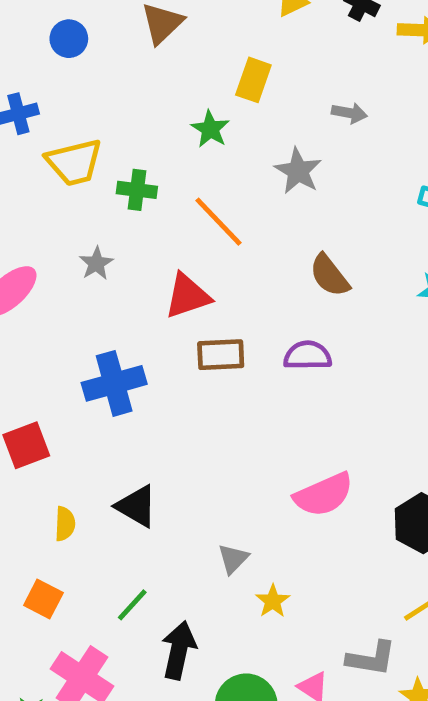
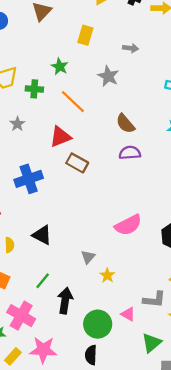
green star: (210, 129) -> (60, 67), moved
brown rectangle: (221, 355) -> (77, 163), turned 35
purple semicircle: (308, 355) -> (130, 153), moved

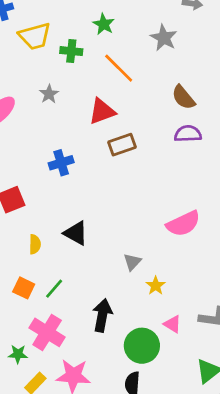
brown rectangle: (77, 163) -> (122, 145), turned -50
blue cross: (29, 179) -> (61, 163), size x0.7
green line: (43, 281) -> (54, 289), moved
pink triangle: (128, 314) -> (172, 324), moved

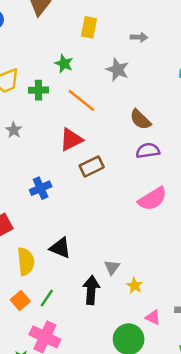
gray star: (49, 94) -> (14, 130), moved
pink semicircle: (183, 224) -> (152, 199), moved
yellow semicircle: (35, 244) -> (26, 261), size x1.6
orange square: (24, 288) -> (20, 300), turned 30
black arrow: (102, 315) -> (91, 290), moved

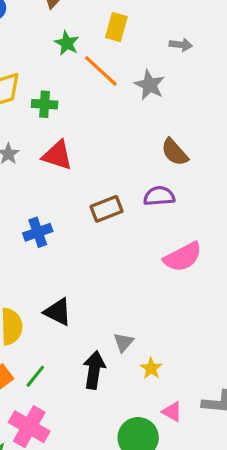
green star: (64, 64) -> (67, 43), moved
orange line: (81, 100) -> (101, 71), moved
red triangle: (71, 140) -> (57, 155), moved, turned 40
purple semicircle: (148, 151) -> (159, 196), moved

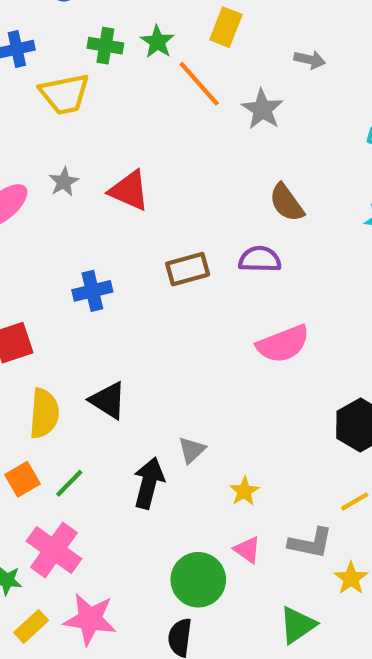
green cross: (45, 104) -> (105, 46), moved
yellow star: (151, 368) -> (244, 491), moved

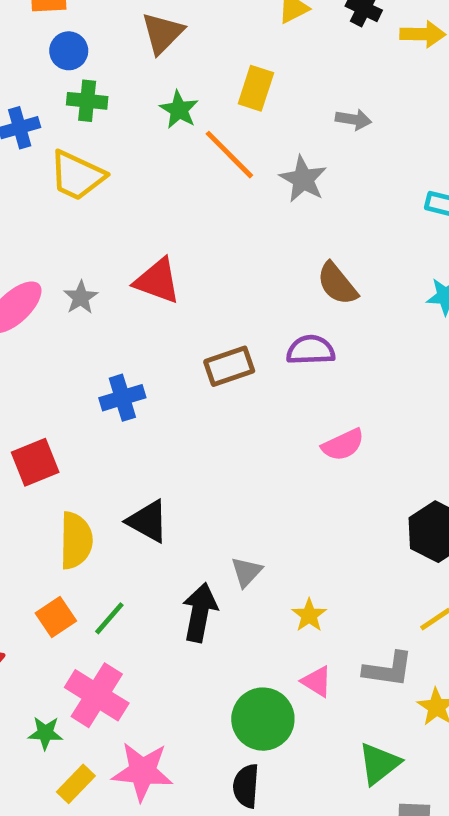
green cross: (105, 46) -> (87, 101), moved
yellow trapezoid: (65, 94) -> (77, 176), turned 40
gray star: (64, 182) -> (81, 297), moved
pink semicircle: (283, 344) -> (343, 445), size x0.7

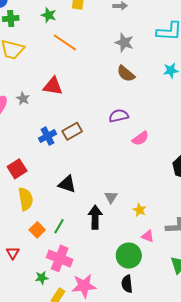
orange line: (229, 155) -> (65, 42), moved
gray star: (303, 179) -> (124, 43), moved
purple semicircle: (311, 350) -> (119, 116), moved
brown rectangle: (229, 366) -> (72, 131), moved
yellow semicircle: (76, 540) -> (26, 199), moved

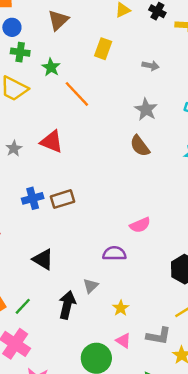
green star: (49, 15) -> (51, 67), moved
purple semicircle: (119, 116) -> (114, 253), moved

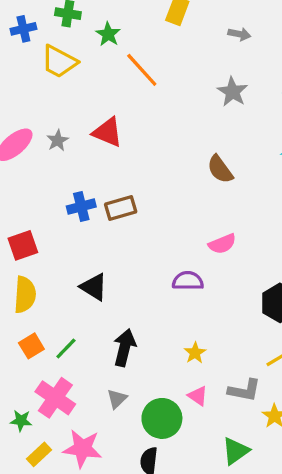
brown semicircle: (140, 146) -> (220, 169), moved
gray triangle: (91, 286) -> (117, 399), moved

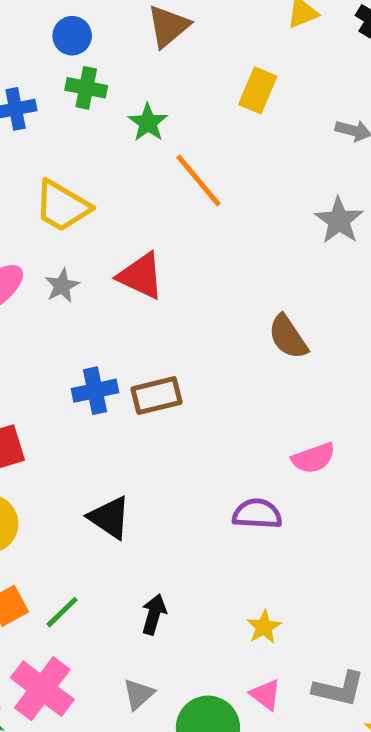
yellow trapezoid: (59, 62) -> (62, 206), moved
brown semicircle: (220, 169) -> (288, 337), moved
black arrow: (125, 348) -> (154, 614), size x0.7

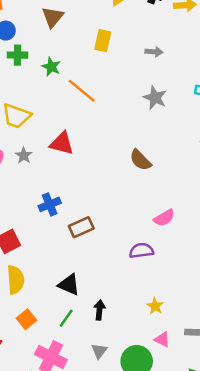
brown rectangle: (157, 396) -> (81, 227), moved
black triangle: (110, 518) -> (69, 285), moved
green line: (62, 612) -> (66, 318), moved

